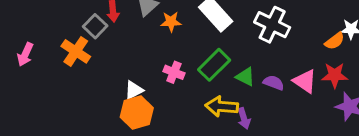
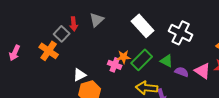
orange star: (171, 22) -> (124, 57), moved
green triangle: (245, 77) -> (167, 61), moved
white triangle: (134, 90) -> (80, 75), moved

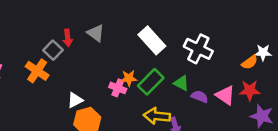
gray triangle: (97, 20) -> (96, 33), turned -42

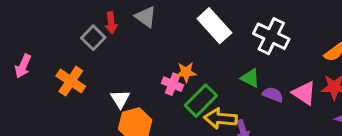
orange cross: (37, 71) -> (71, 81), moved
green rectangle: (151, 82) -> (201, 101), moved
white triangle: (75, 100) -> (120, 99), turned -35

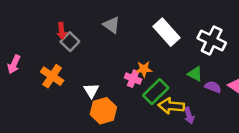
red arrow: (111, 23) -> (62, 31), moved

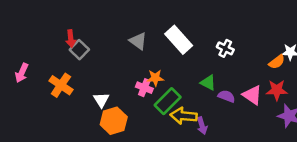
gray triangle: (112, 25) -> (138, 41), moved
white cross: (212, 40) -> (225, 48), size x0.6

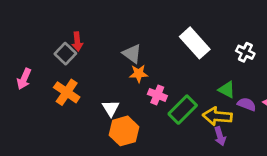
gray triangle: (138, 41) -> (132, 54), moved
gray square: (79, 50) -> (65, 54), moved
orange star: (155, 78) -> (139, 74), moved
yellow arrow: (184, 116) -> (217, 116), moved

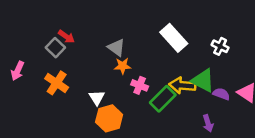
red arrow: (77, 42) -> (66, 37), turned -49
green triangle: (227, 90) -> (203, 81), size x1.5
yellow arrow: (217, 116) -> (182, 85), moved
purple arrow: (220, 136) -> (208, 123), moved

